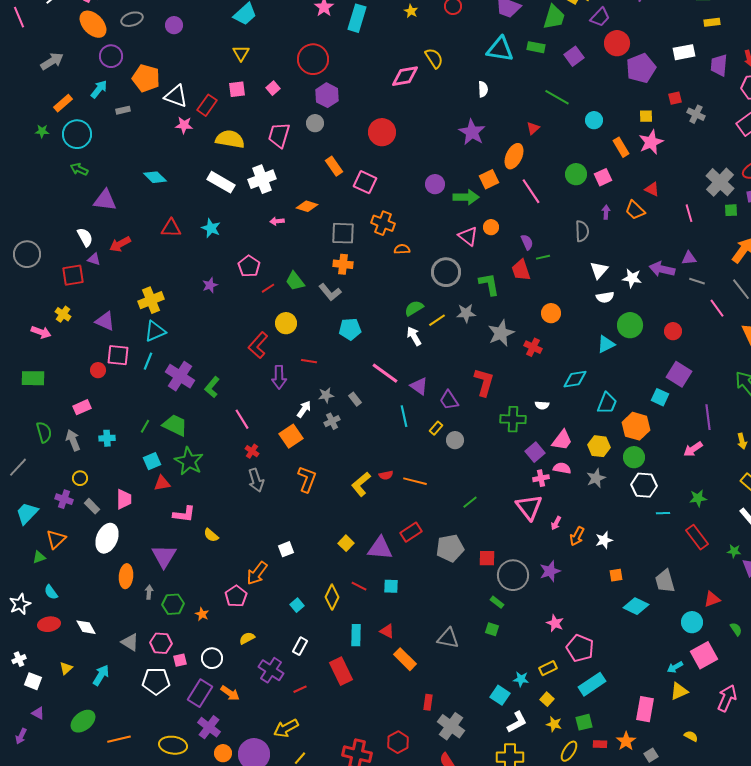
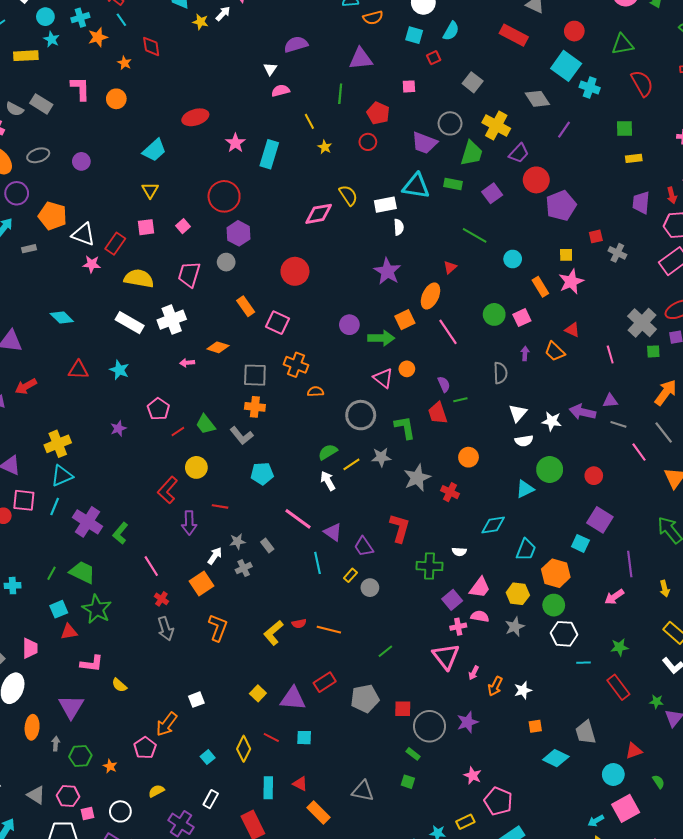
white rectangle: (684, 52) -> (385, 205), moved

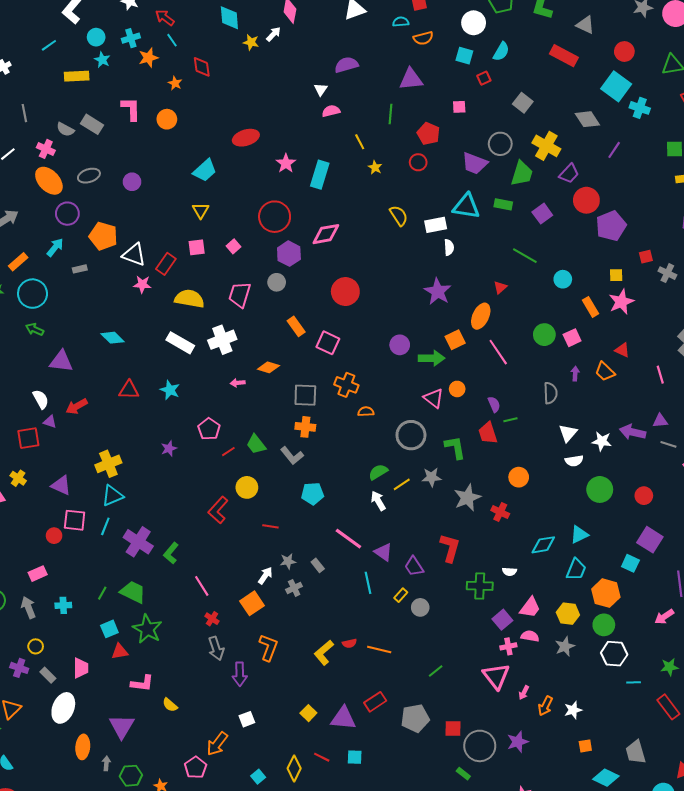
pink diamond: (319, 214) -> (326, 234), moved
cyan triangle: (525, 489) -> (579, 535), moved
purple arrow: (189, 523) -> (240, 674), moved

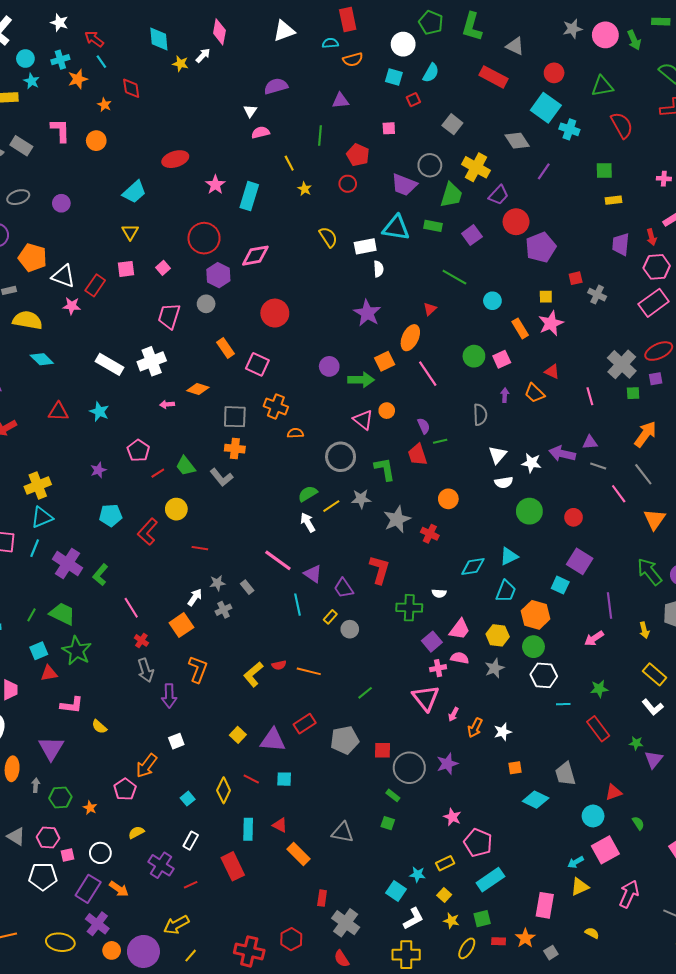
purple triangle: (411, 79) -> (341, 101), size x0.7
yellow semicircle: (189, 299) -> (27, 320), moved
cyan pentagon: (313, 494) -> (111, 515), moved

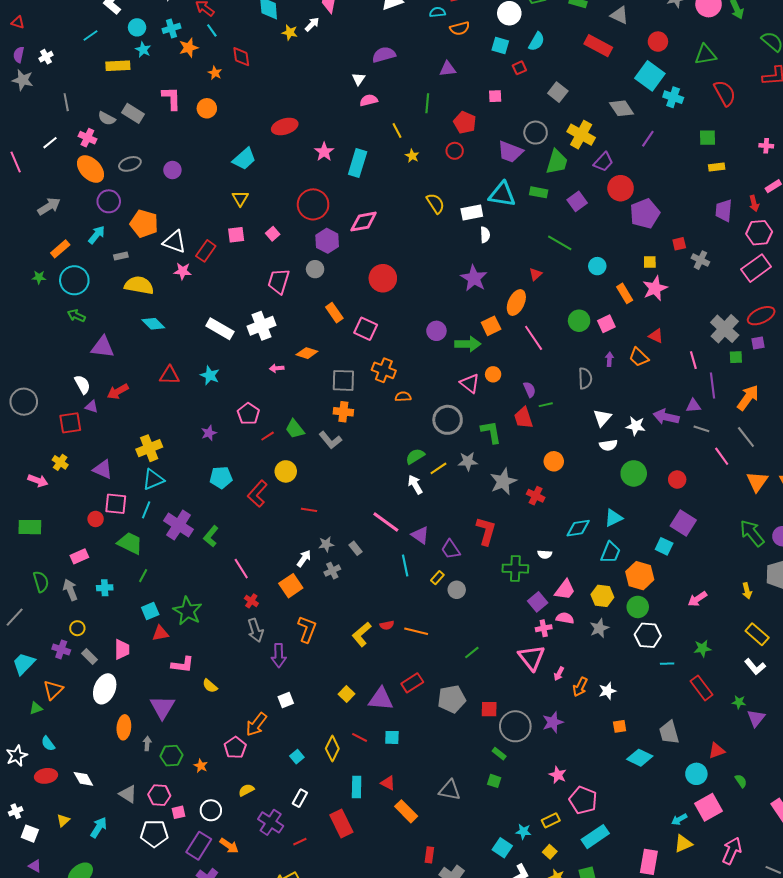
purple line: (609, 606) -> (713, 385), moved
green trapezoid: (62, 614) -> (130, 543), moved

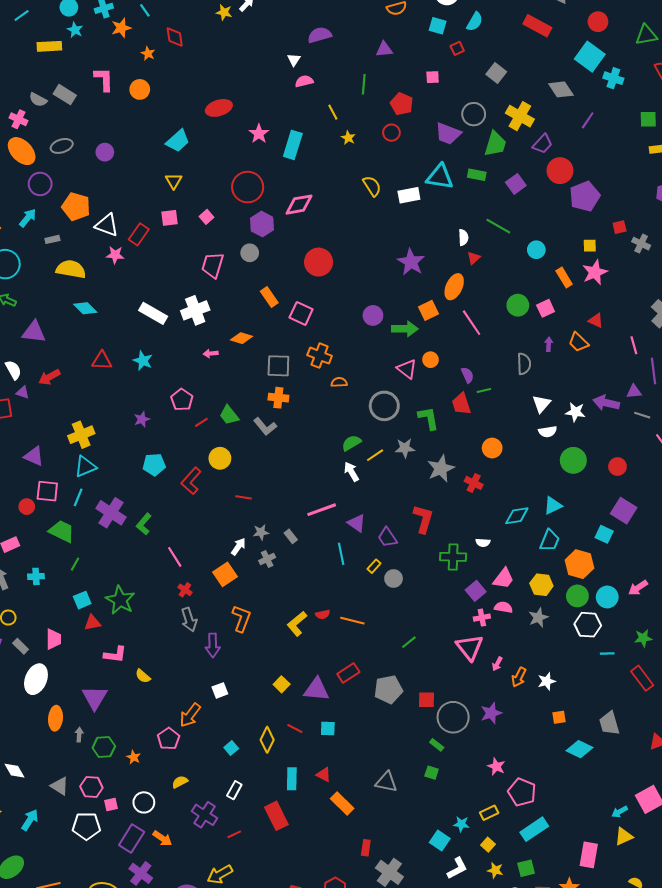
white semicircle: (485, 235) -> (463, 237), moved
pink line: (386, 522) -> (322, 510), turned -56
cyan circle: (696, 774) -> (607, 597), moved

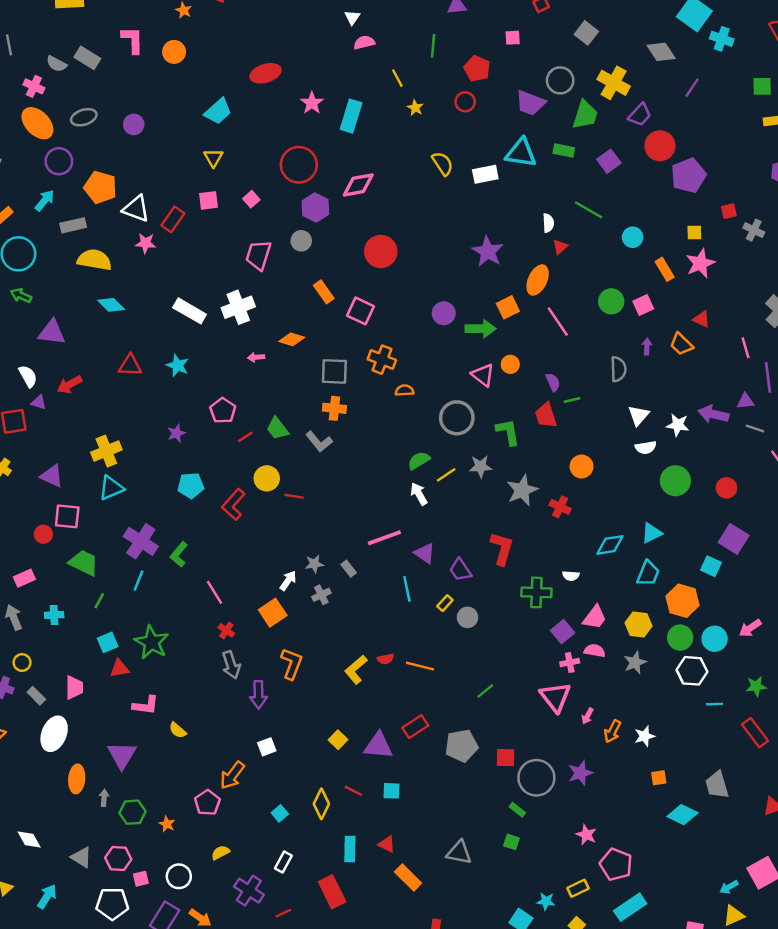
gray rectangle: (52, 239) -> (73, 225), size x1.5
cyan line: (78, 497) -> (138, 581), moved
red line: (244, 497) -> (294, 496), moved

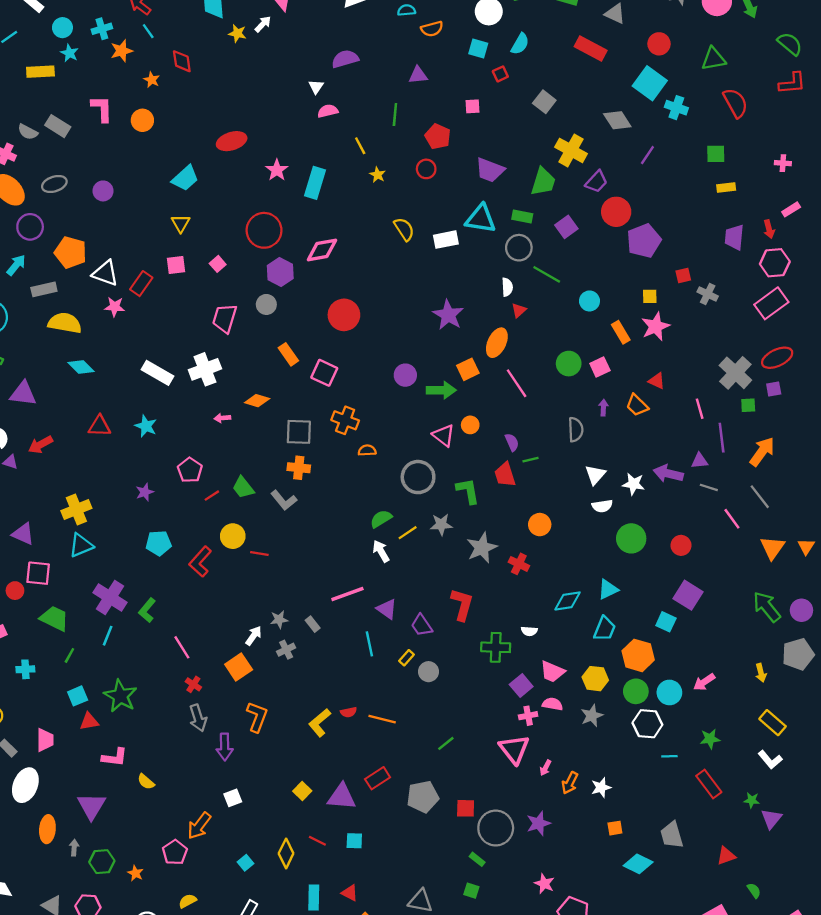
gray circle: (560, 80) -> (519, 248), moved
pink trapezoid: (595, 617) -> (552, 672), turned 76

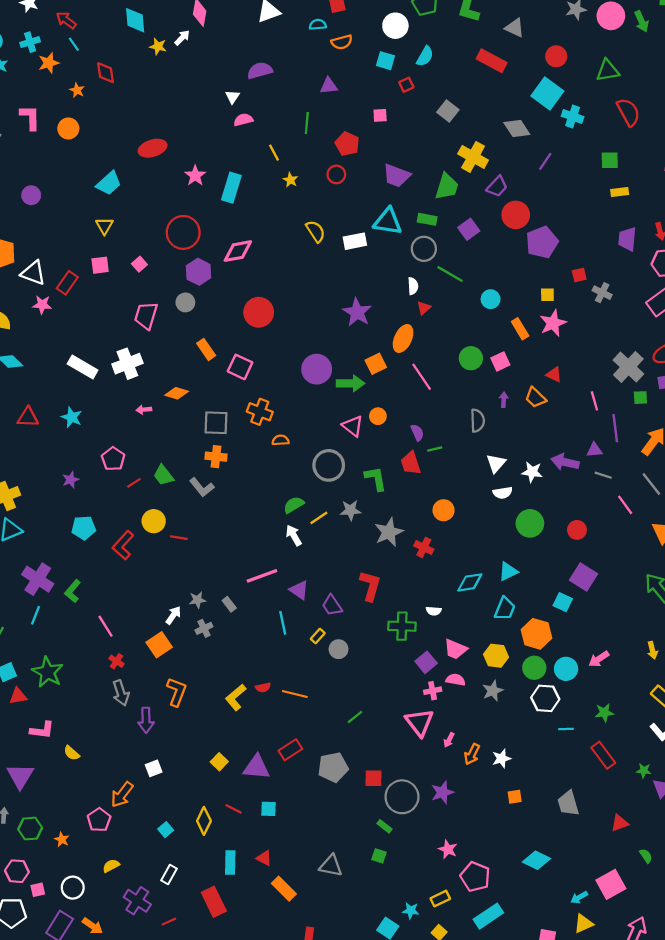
purple circle: (405, 375) -> (317, 369), size x1.4
cyan diamond: (638, 864) -> (536, 860), moved

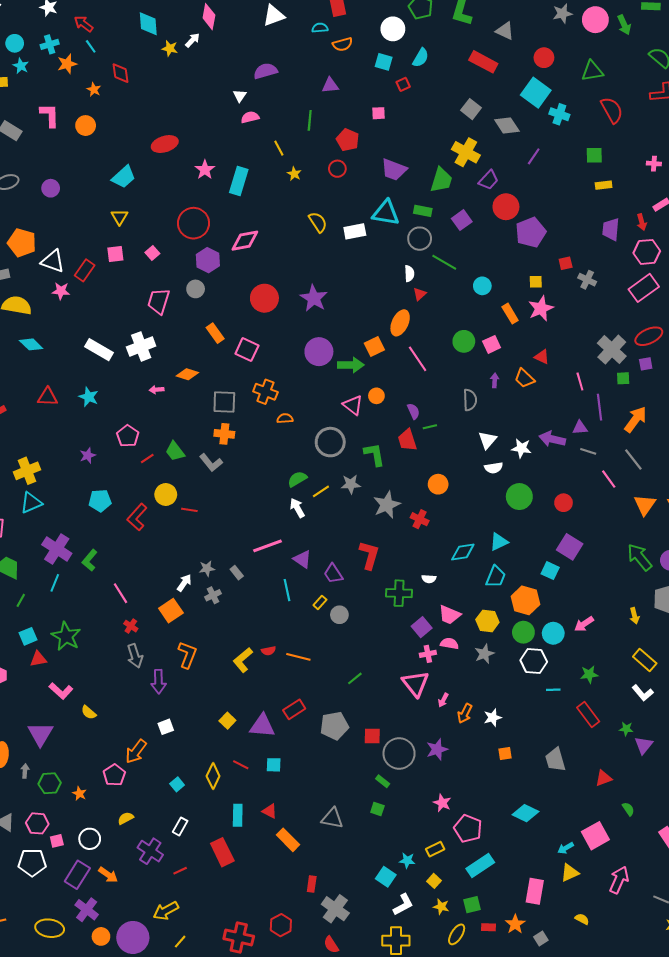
gray square: (448, 111) -> (471, 109), moved
purple star: (357, 312) -> (314, 298), moved
pink L-shape: (42, 730) -> (61, 691), turned 35

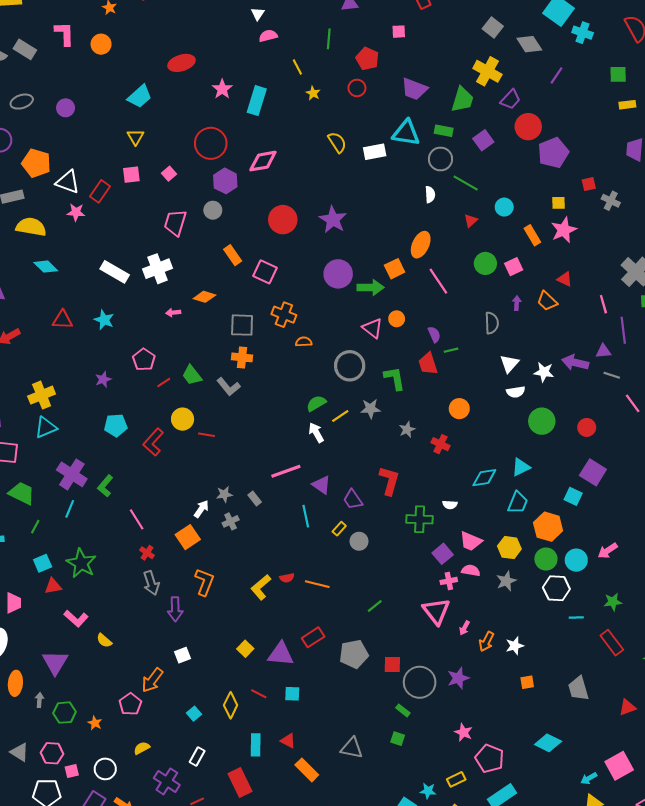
red triangle: (420, 294) -> (471, 221), moved
gray star: (387, 505) -> (407, 430), size x0.6

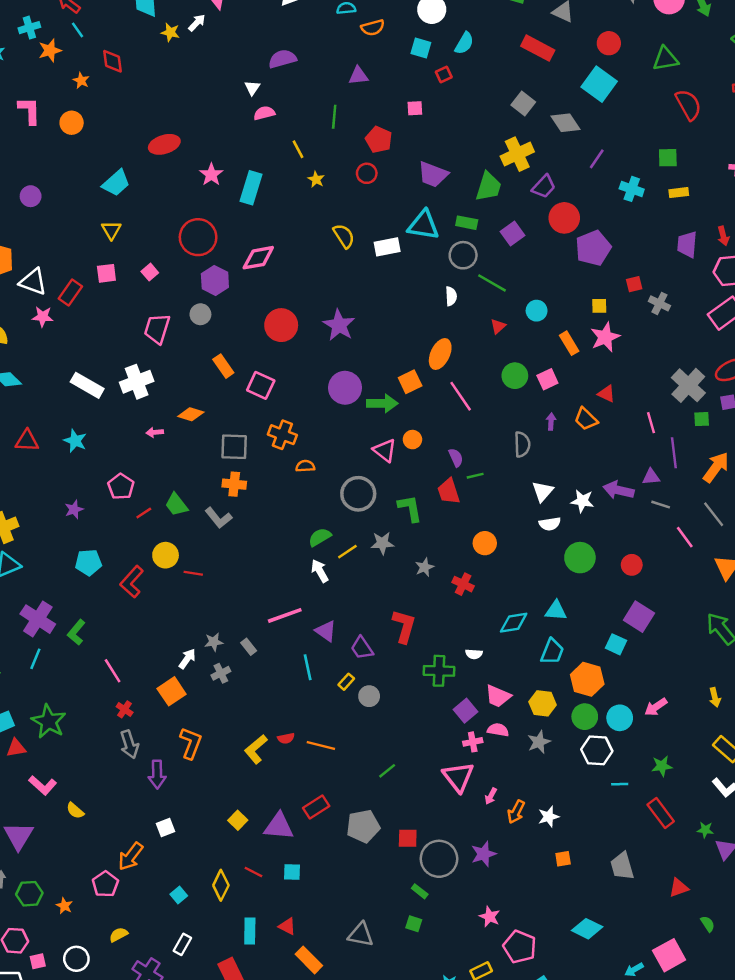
cyan cross: (583, 33) -> (632, 189), moved
yellow cross: (487, 71) -> (517, 154), turned 36
cyan triangle: (521, 467) -> (556, 611), turned 30

